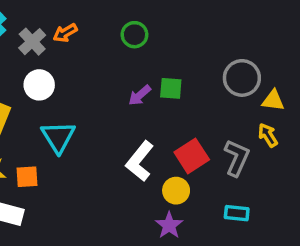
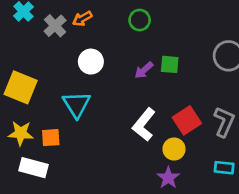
white circle: (39, 85) -> (91, 62), moved

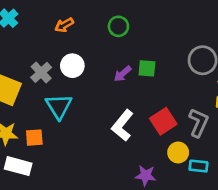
gray cross: (55, 26) -> (41, 72), moved
yellow circle: (174, 149) -> (178, 152), moved
purple star: (168, 178) -> (146, 176), turned -30

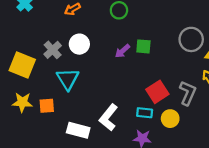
white L-shape: (123, 125) -> (108, 117), moved
white rectangle: (18, 166) -> (78, 130), moved
cyan rectangle: (198, 166) -> (145, 113), moved

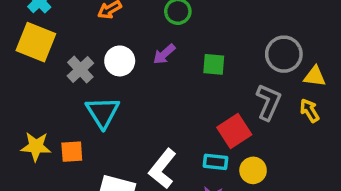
purple arrow: (122, 51) -> (164, 54), moved
yellow square: (22, 65) -> (36, 42), moved
gray L-shape: (188, 93) -> (268, 102), moved

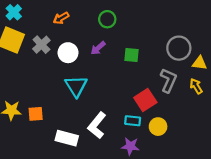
gray cross: (80, 70) -> (41, 45), moved
cyan triangle: (103, 112) -> (76, 86), moved

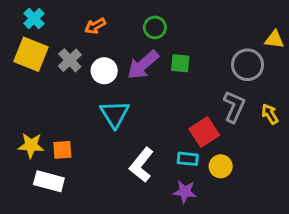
purple arrow: (98, 48) -> (143, 65), size x1.6
green square: (131, 55) -> (180, 63), moved
yellow triangle: (200, 63) -> (274, 39), moved
white rectangle: (67, 138) -> (49, 181), moved

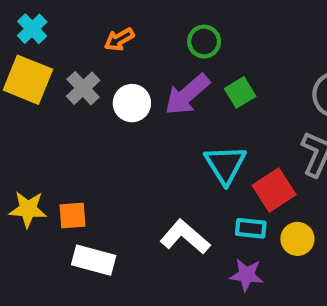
green square: (180, 63) -> (240, 92), turned -36
cyan triangle: (115, 114) -> (225, 165), moved
white L-shape: (141, 165) -> (185, 237), turned 92
white rectangle: (49, 181) -> (94, 260), moved

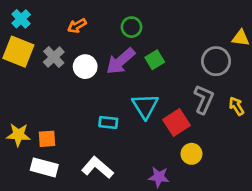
cyan rectangle: (251, 228) -> (108, 122), moved
white L-shape: (185, 237) -> (97, 167), moved
white rectangle: (94, 260) -> (44, 167), moved

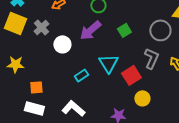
green square: (155, 60) -> (124, 30), moved
white circle: (85, 67) -> (62, 44), moved
cyan rectangle: (108, 122) -> (81, 75), turned -40
yellow star: (18, 135) -> (15, 64), moved

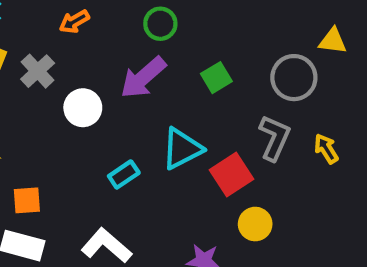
cyan triangle: (108, 63) -> (182, 149), turned 35

